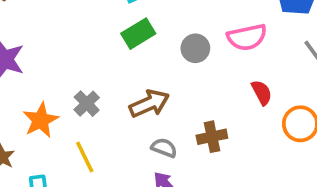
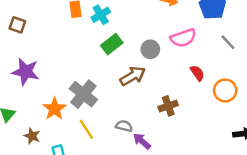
gray cross: (87, 104) -> (83, 94), size x1.6
brown arrow: (149, 104) -> (133, 76), moved
gray semicircle: (164, 148) -> (124, 126), moved

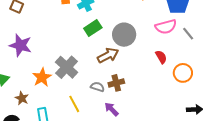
pink semicircle: (183, 38) -> (166, 27), moved
gray circle: (150, 49) -> (124, 35), size x1.5
brown cross: (168, 106) -> (116, 83), moved
gray semicircle: (124, 126) -> (97, 87), moved
yellow line: (86, 129) -> (74, 104), moved

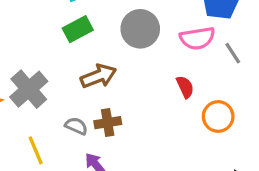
gray circle: (124, 35) -> (140, 29), moved

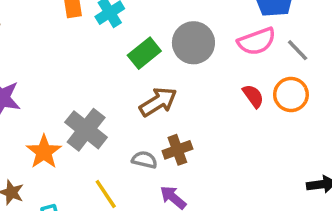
green rectangle: (78, 29) -> (144, 53), moved
orange circle: (218, 116) -> (291, 94), moved

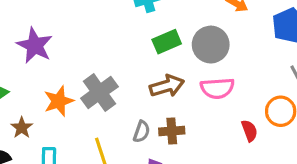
pink semicircle: (257, 41) -> (217, 88), moved
red semicircle: (253, 96) -> (249, 131), moved
gray semicircle: (144, 160) -> (142, 132), turned 80

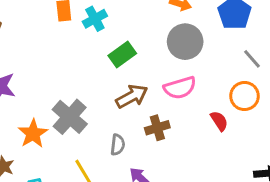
gray circle: (211, 45) -> (185, 42), moved
brown cross: (172, 131) -> (157, 128), moved

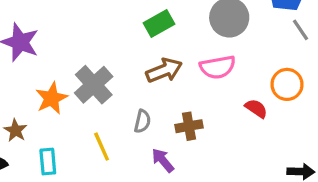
gray line: (252, 59) -> (300, 30), moved
red semicircle: (219, 121) -> (256, 108), turned -30
brown cross: (157, 128) -> (189, 126), moved

